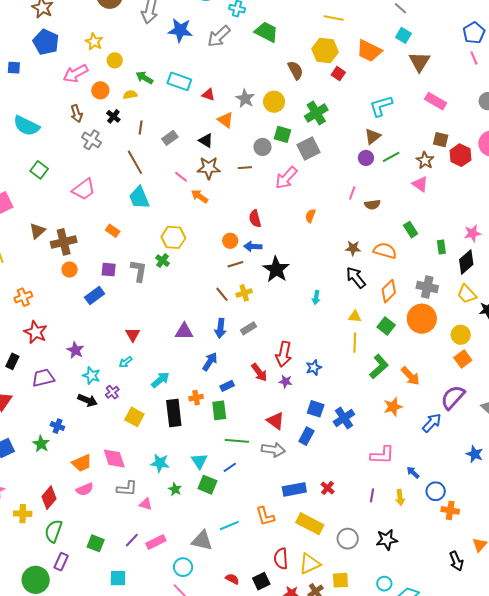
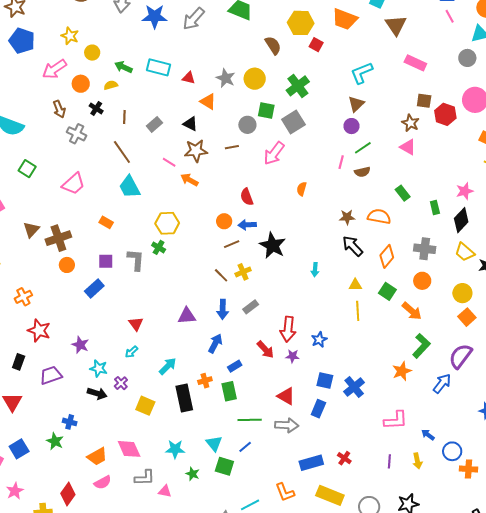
green line: (391, 157) -> (363, 148), moved
orange circle: (422, 319) -> (422, 281), size x0.6
green L-shape: (379, 367) -> (421, 346), moved
orange arrow: (410, 376) -> (412, 311), moved

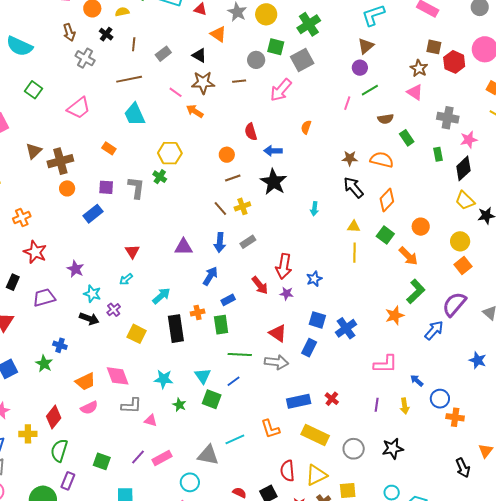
brown line: (122, 152) -> (129, 79), turned -70
brown semicircle: (362, 172) -> (386, 119), moved
blue arrow: (247, 225) -> (273, 151), moved
gray cross: (425, 249) -> (448, 118), moved

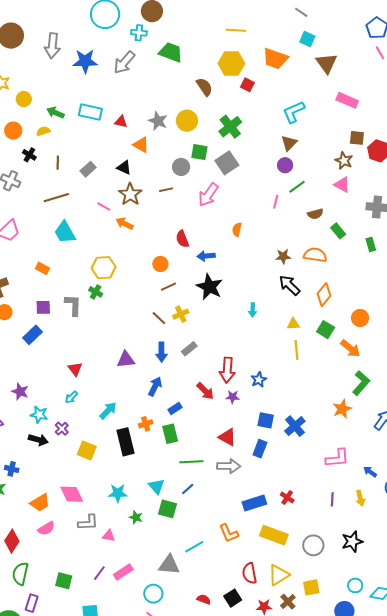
brown star: (203, 83) -> (130, 194), turned -30

